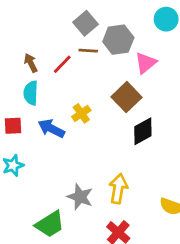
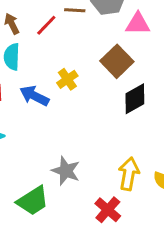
pink triangle: (146, 63) -> (138, 24), turned 40
yellow arrow: (118, 189) -> (129, 174), moved

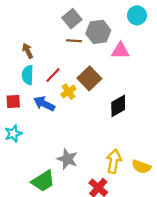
red line: (46, 25) -> (53, 75), moved
brown square: (117, 61) -> (89, 78), moved

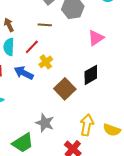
brown line: (74, 41) -> (45, 25), moved
pink triangle: (120, 51) -> (96, 38), moved, turned -36
brown square: (89, 78) -> (65, 89), moved

